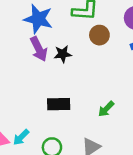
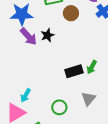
black rectangle: (59, 104) -> (74, 71), moved
cyan arrow: (21, 137) -> (26, 95), moved

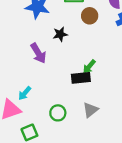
purple arrow: (28, 37) -> (38, 53), moved
green arrow: (92, 67) -> (89, 67), moved

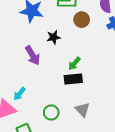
green arrow: (89, 67) -> (74, 64), moved
gray triangle: (90, 110) -> (82, 110), turned -35

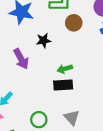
green arrow: (74, 64) -> (65, 69), turned 32

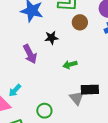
black rectangle: (63, 85) -> (90, 90), moved
gray triangle: (72, 118) -> (77, 98), moved

